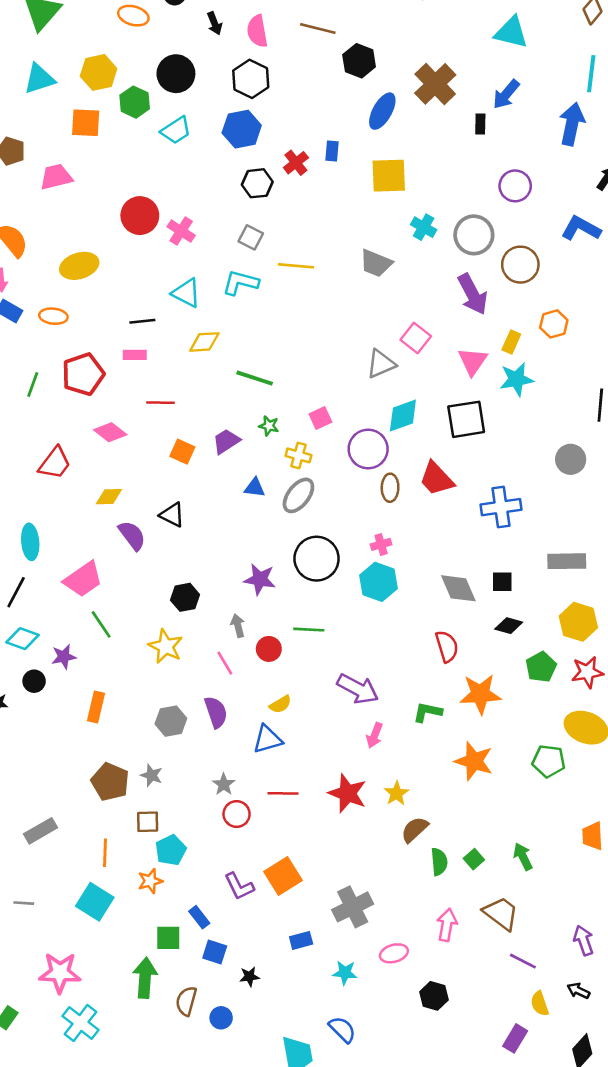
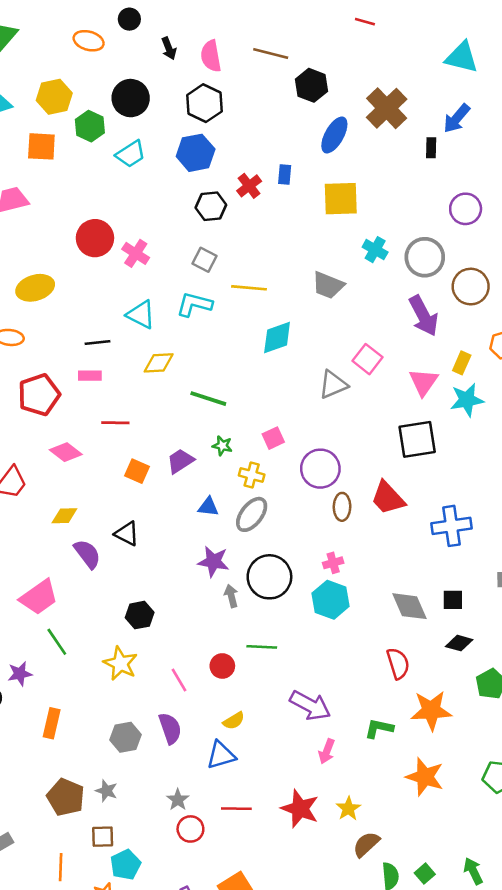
cyan diamond: (403, 415) -> (277, 337), moved
purple star: (260, 579) -> (213, 562), moved
gray arrow: (238, 626) -> (231, 596), moved

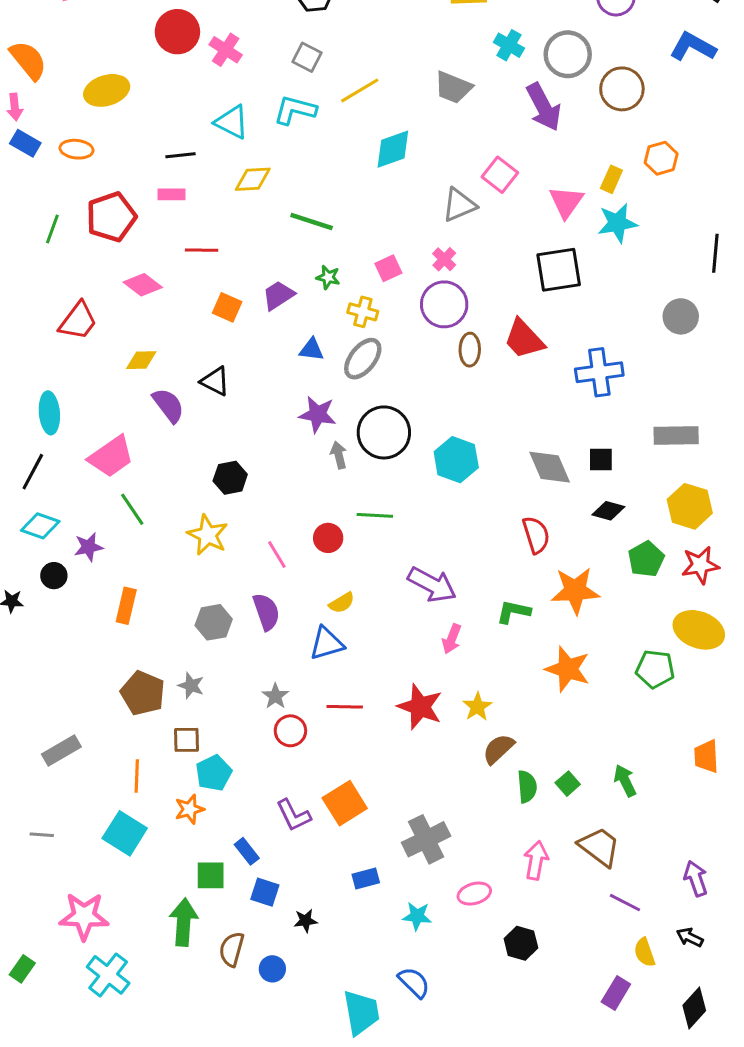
yellow line: (249, 288) -> (360, 90), turned -36
purple arrow: (424, 316) -> (544, 107), moved
pink cross: (333, 563) -> (444, 259), moved, turned -30

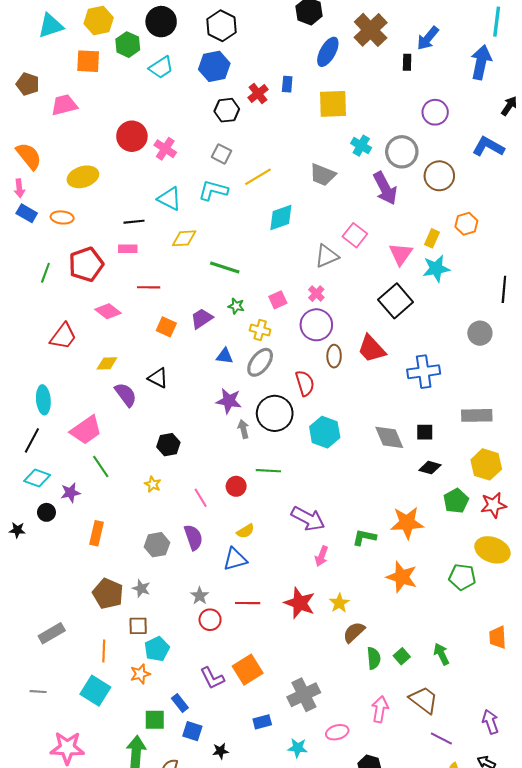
black square: (559, 270) -> (396, 301), turned -32
yellow star: (208, 535) -> (153, 484), size x0.6
red semicircle: (536, 535) -> (305, 383), moved

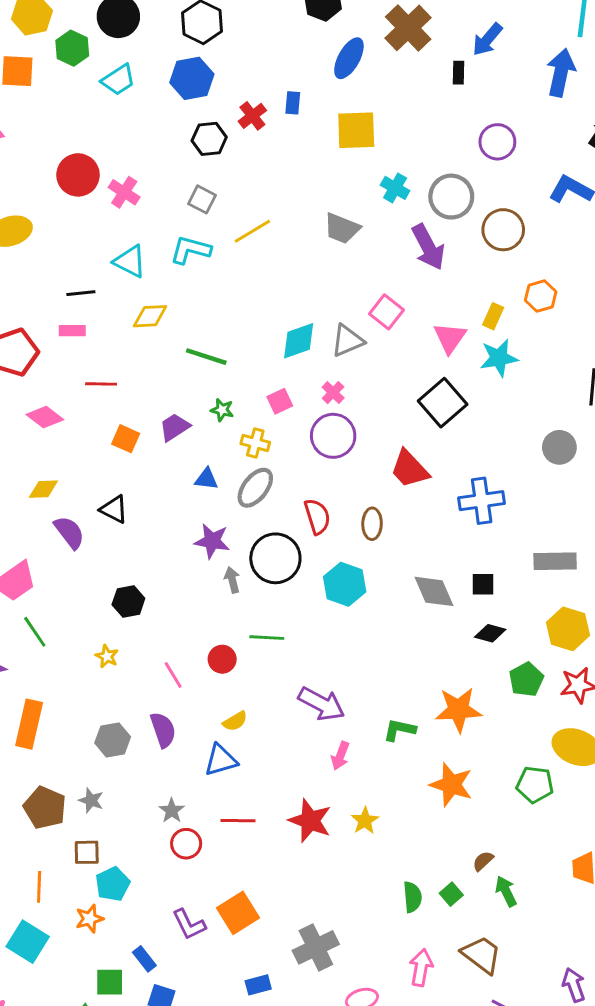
cyan diamond: (281, 217) -> (299, 341), moved
brown ellipse: (334, 356) -> (372, 524), moved
orange rectangle: (96, 533) -> (29, 724), size x1.4
brown semicircle: (354, 632) -> (483, 861), moved, size x0.7

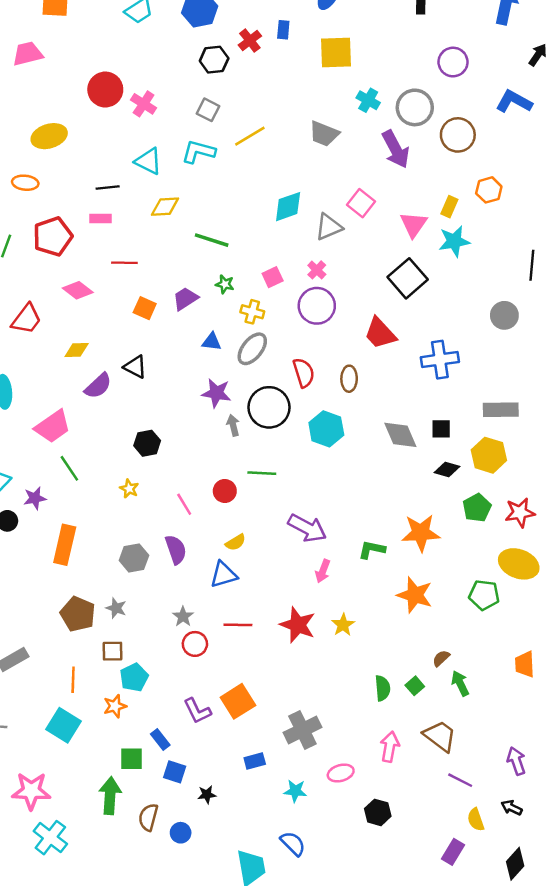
cyan diamond: (299, 341) -> (288, 207), moved
purple semicircle: (69, 532) -> (98, 386), turned 84
yellow hexagon: (568, 629) -> (489, 455), moved

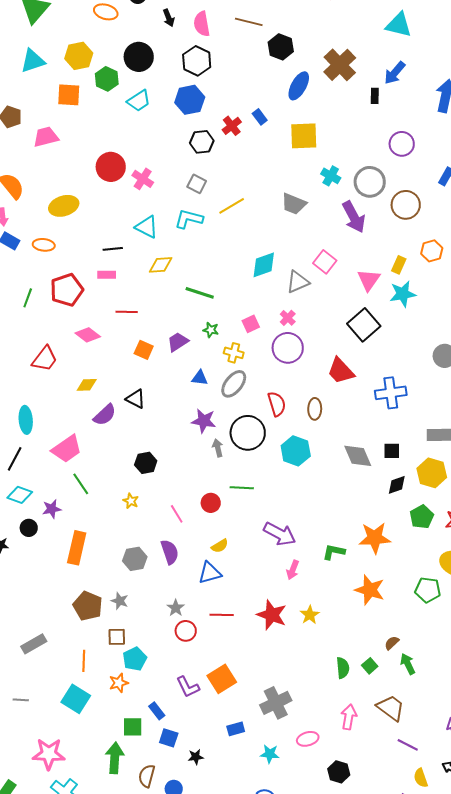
blue rectangle: (283, 30) -> (260, 117), turned -42
black diamond: (447, 469) -> (397, 485), turned -35

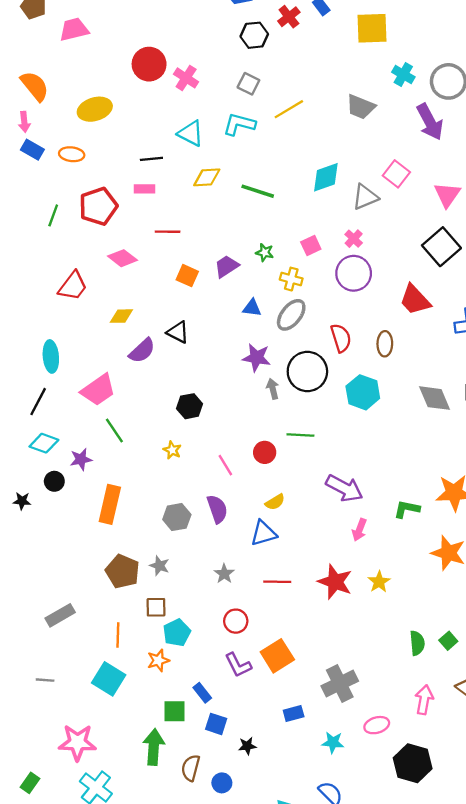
green line: (200, 293) -> (258, 191), moved
red circle: (186, 631) -> (236, 621), moved
black hexagon: (339, 772) -> (413, 763), size x1.5

